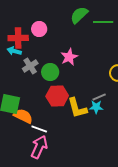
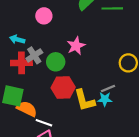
red cross: (18, 38) -> (21, 63), moved

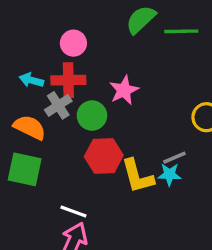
red cross: (21, 63) -> (68, 80), moved
orange semicircle: (27, 109) -> (30, 127), moved

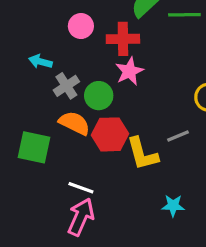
red cross: (68, 80) -> (123, 39), moved
orange semicircle: (30, 127) -> (74, 123), moved
cyan star: (169, 174) -> (173, 206), moved

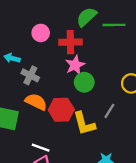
gray cross: (66, 86) -> (30, 75), turned -30
green circle: (99, 96) -> (84, 82), moved
gray line: (178, 136) -> (109, 111), turned -35

